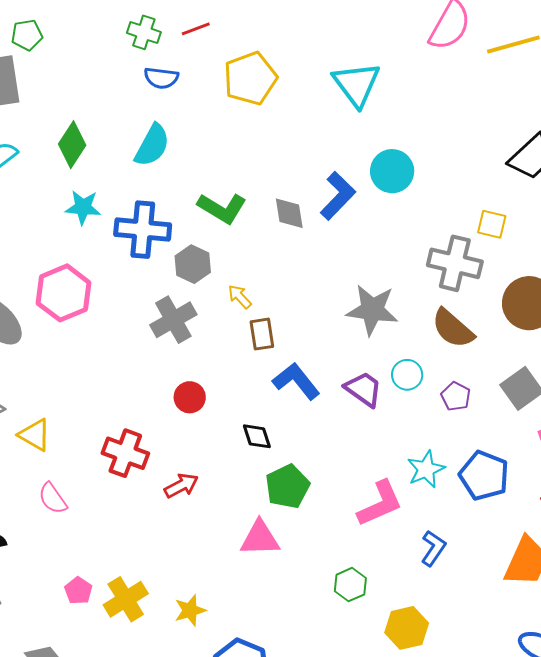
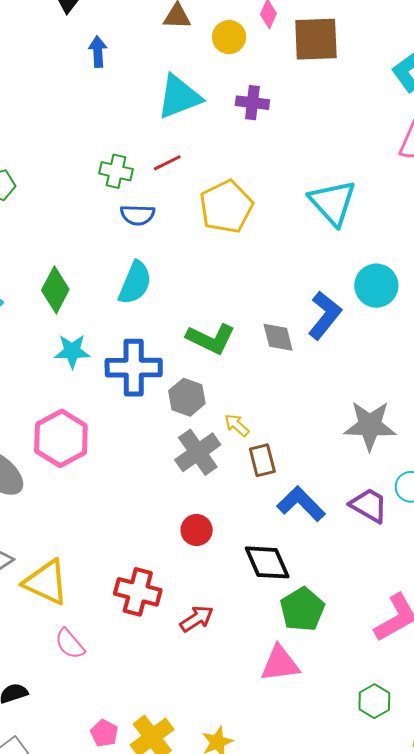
gray cross: (173, 320) -> (198, 452), moved
yellow triangle: (35, 435) -> (46, 582), size x1.4
black diamond: (257, 436) -> (267, 562), size x1.5

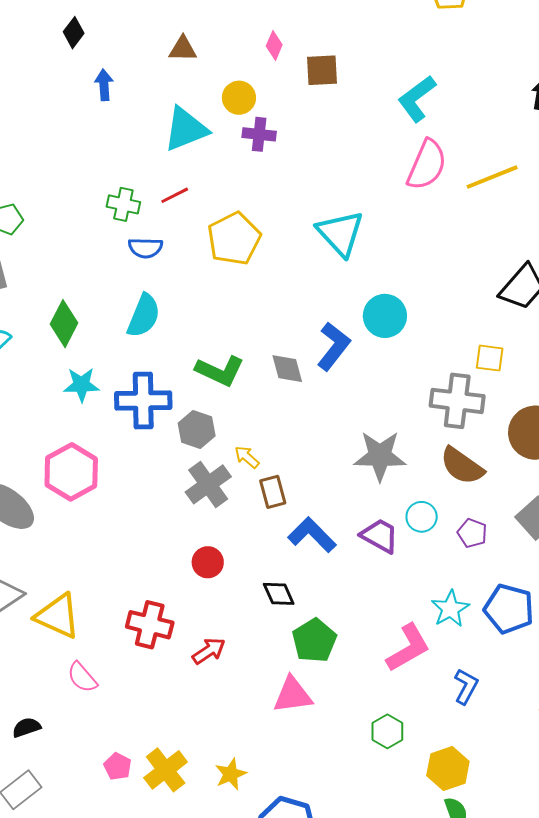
yellow circle: (229, 37) -> (239, 98), moved
brown square: (316, 39) -> (322, 70), size x0.7
black diamond: (267, 562) -> (279, 594), size x0.7

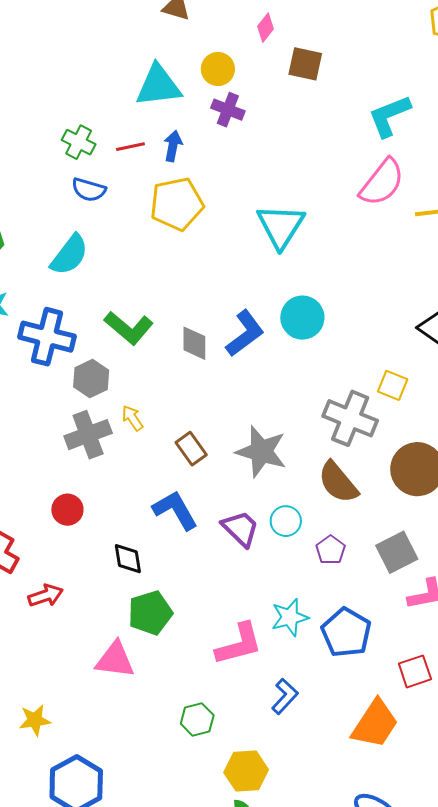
blue arrow: (104, 85) -> (173, 146), moved
brown rectangle: (273, 492) -> (191, 449), moved, turned -36

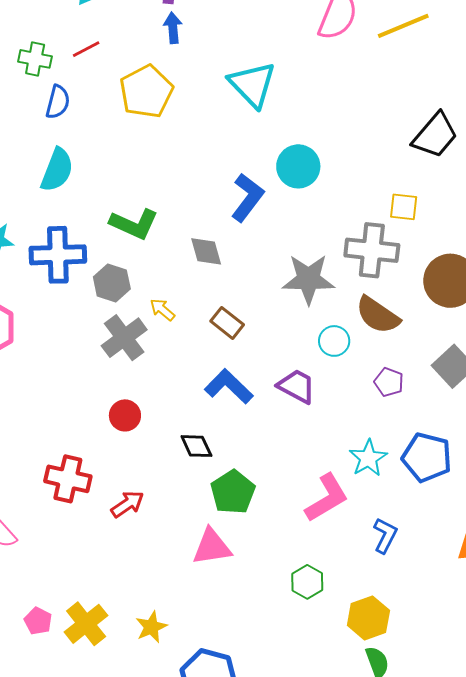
blue arrow: (173, 146) -> (173, 28), moved
blue semicircle: (89, 190) -> (58, 102), turned -76
gray diamond: (194, 343) -> (206, 251), moved
gray star: (261, 451) -> (308, 279), moved
cyan circle: (286, 521) -> (334, 341), moved

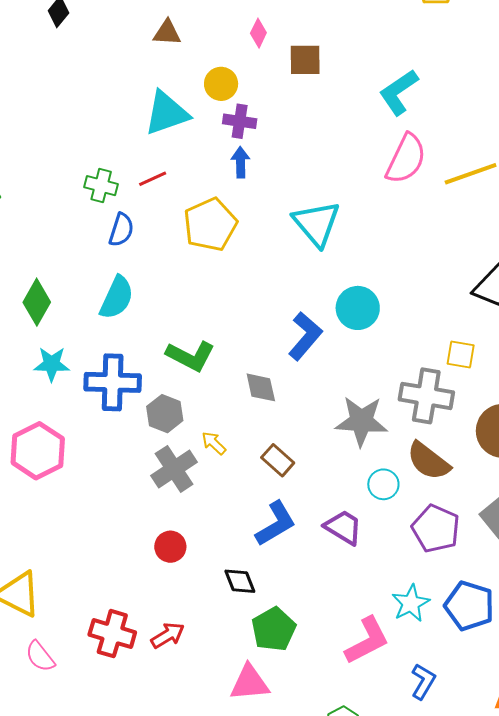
purple pentagon: (389, 382) -> (436, 529), size x1.6
blue L-shape: (229, 386) -> (276, 524), turned 102
red cross: (68, 479) -> (112, 634), moved

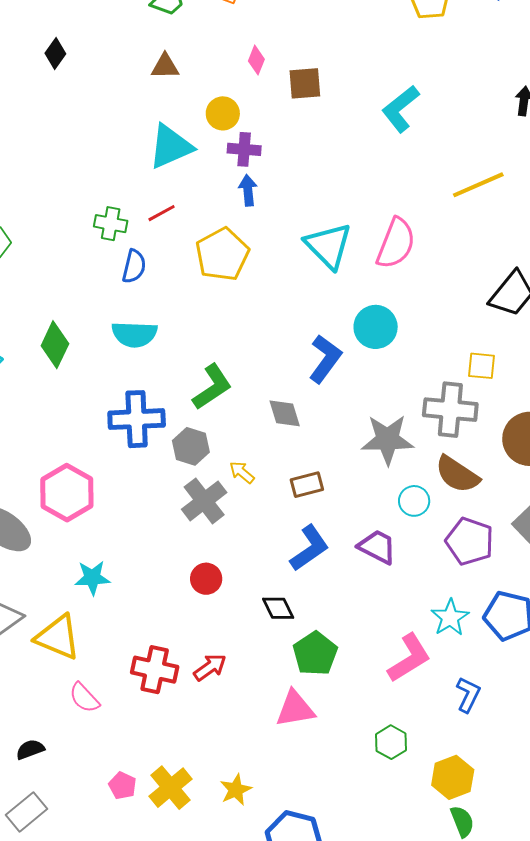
pink semicircle: (406, 159) -> (396, 243), moved
cyan semicircle: (117, 298) -> (134, 334), turned 72
green L-shape: (191, 356) -> (212, 387), turned -57
cyan star: (52, 364) -> (92, 578), moved
brown rectangle: (278, 460) -> (307, 485), turned -52

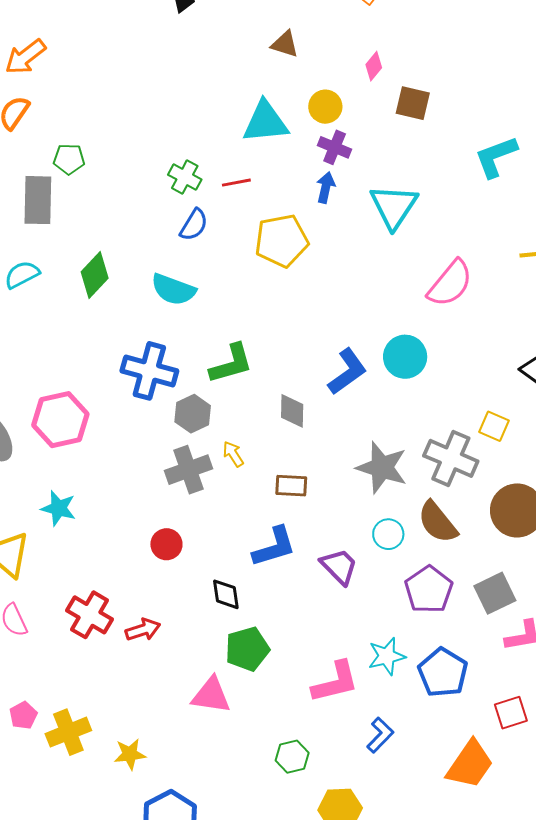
cyan triangle: (328, 246) -> (394, 206), moved

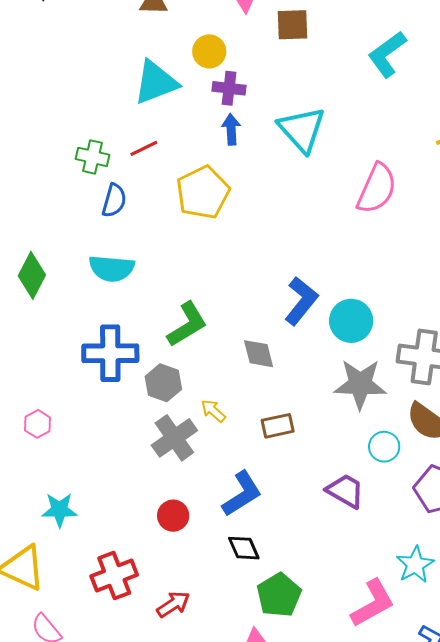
cyan circle: (405, 357) -> (351, 321), moved
pink hexagon: (60, 420) -> (38, 424), size x0.5
blue L-shape: (274, 547) -> (242, 494), moved
red cross: (89, 615) -> (114, 576), moved, turned -36

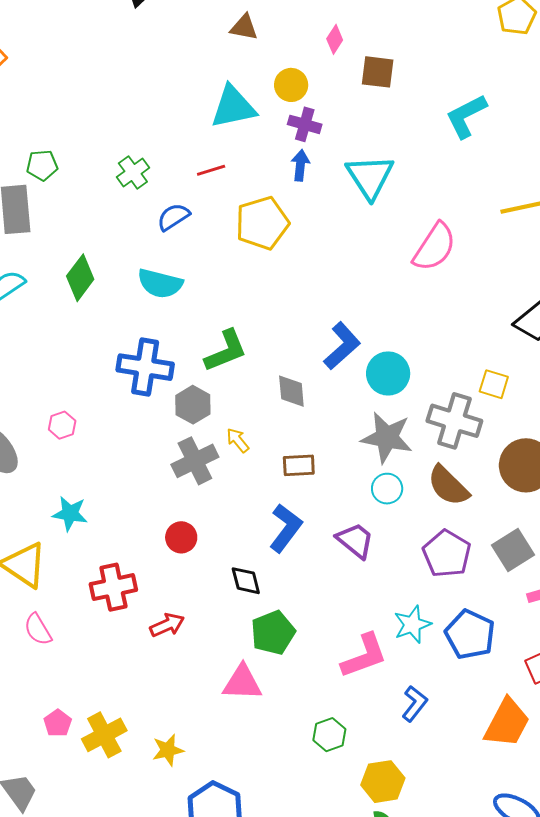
green cross: (93, 157) -> (133, 172), moved, turned 32
blue semicircle: (114, 201) -> (173, 217), turned -148
cyan circle: (384, 447) -> (387, 489), moved
blue L-shape: (242, 494) -> (286, 528), moved, turned -30

